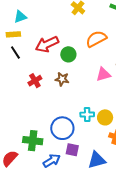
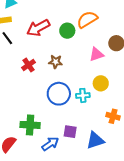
green circle: (68, 54) -> (67, 31), moved
yellow circle: (105, 117) -> (101, 83), moved
blue circle: (62, 128) -> (59, 94), moved

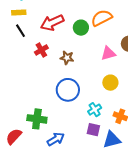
red cross: (29, 65) -> (41, 50), moved
cyan cross: (83, 95) -> (95, 110), moved, turned -32
purple square: (70, 132) -> (93, 130), moved
blue triangle: (95, 140) -> (112, 140), moved

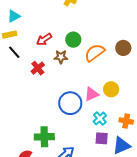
orange semicircle: (102, 18) -> (95, 53), moved
red arrow: (52, 23) -> (44, 39), size x0.7
pink triangle: (108, 53) -> (91, 94), moved
brown star: (67, 58) -> (61, 57), moved

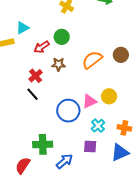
cyan triangle: (14, 16) -> (23, 28), moved
green circle: (73, 40) -> (62, 37), moved
black line: (14, 52) -> (32, 94), moved
purple square: (102, 138) -> (90, 147), moved

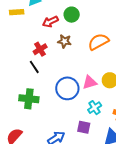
green cross: (43, 144) -> (29, 99), moved

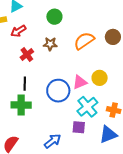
red arrow: (50, 22) -> (18, 31), moved
black line: (34, 67) -> (25, 84), moved, turned 40
cyan cross: (95, 108) -> (87, 107), size x1.5

